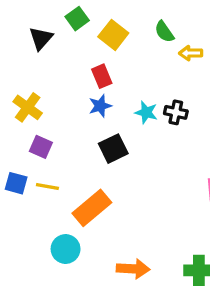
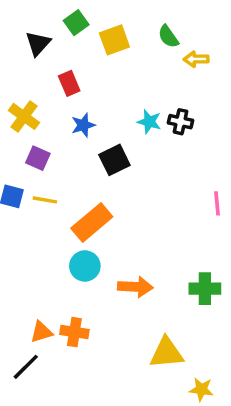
yellow square: (113, 35) -> (114, 40), turned 32
red rectangle: (102, 76) -> (69, 83), moved
blue star: (100, 106) -> (83, 125), moved
cyan circle: (66, 249) -> (85, 266), moved

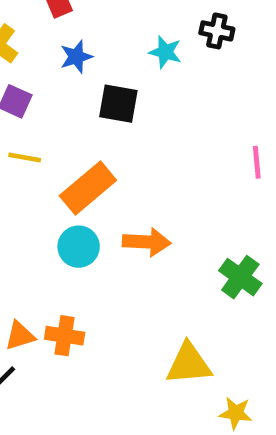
black cross: (180, 122) -> (217, 31), moved
black square: (114, 160) -> (118, 104), turned 36
orange arrow: (135, 287) -> (147, 242), moved
green cross: (205, 289) -> (240, 277), turned 36

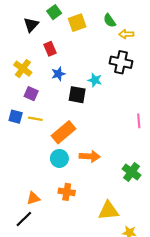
black cross: (217, 31) -> (121, 62), size x1.5
cyan star: (165, 52) -> (95, 80), moved
orange cross: (65, 336) -> (67, 192), moved

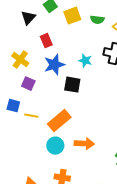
green semicircle: (110, 21) -> (97, 20), moved, turned -48
blue star: (58, 74) -> (54, 65), size x1.5
cyan star: (95, 80) -> (85, 61), moved
yellow line: (35, 119) -> (31, 116), moved

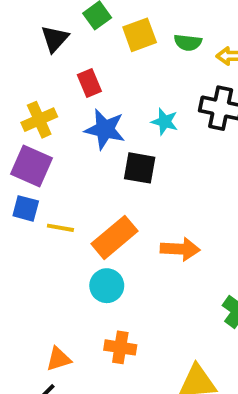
yellow cross: (20, 60) -> (39, 120), turned 30
blue star: (54, 65) -> (105, 129), turned 30
purple square: (28, 84) -> (32, 166), moved, size x1.5
orange arrow: (84, 144) -> (180, 249), moved

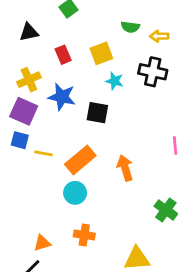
yellow square: (140, 35) -> (101, 53), moved
black triangle: (55, 39) -> (29, 32), moved, turned 36
blue star: (105, 129) -> (62, 97), moved
orange arrow: (180, 249) -> (125, 168), turned -110

